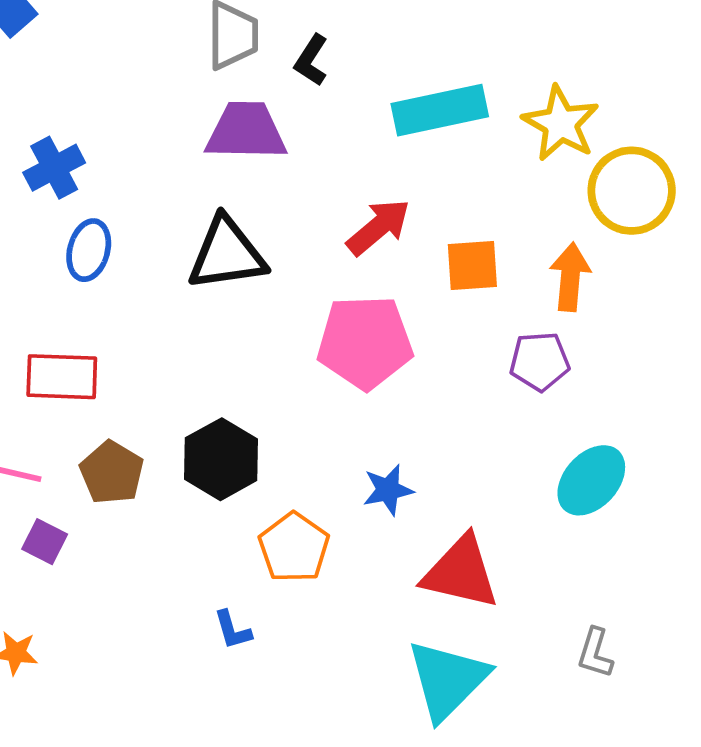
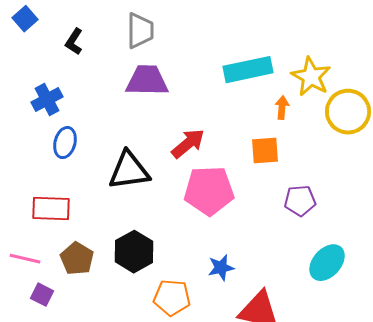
black L-shape: (311, 60) -> (74, 42), moved
red arrow: (378, 227) -> (188, 144), moved
black triangle: (227, 254) -> (129, 171), moved
orange arrow: (570, 277) -> (282, 108), moved, size x0.7
orange pentagon: (294, 547) -> (172, 298), turned -30

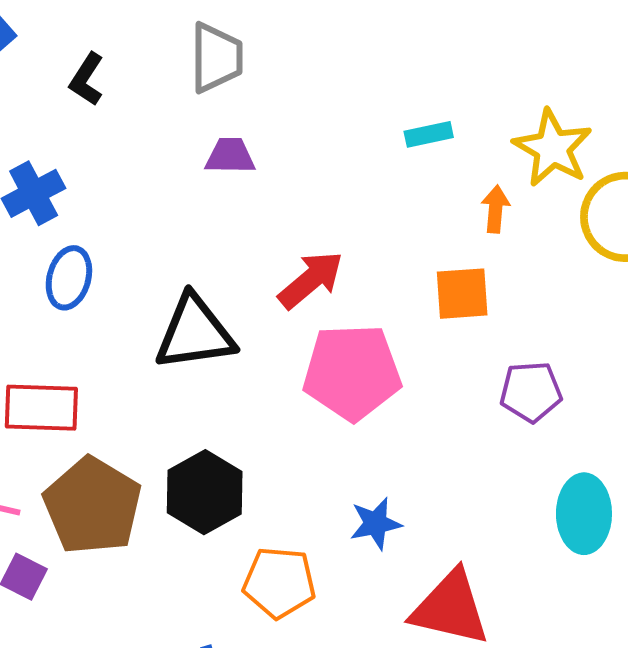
cyan rectangle: (248, 70) -> (429, 134), size x0.5
purple trapezoid: (147, 81) -> (230, 156), size x0.6
brown pentagon: (77, 259) -> (93, 506), size x1.5
cyan ellipse: (327, 263) -> (584, 514), turned -42

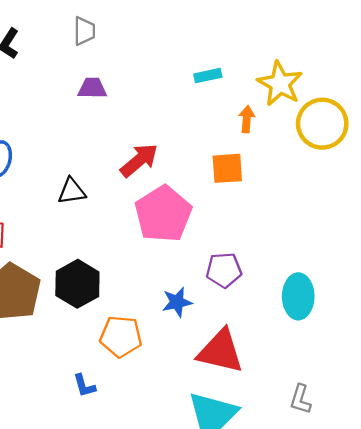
gray trapezoid: (216, 58) -> (84, 31), size x0.7
black triangle: (195, 333) -> (72, 191), size x0.6
pink pentagon: (352, 372) -> (163, 214), turned -30
purple pentagon: (531, 392) -> (224, 270), moved

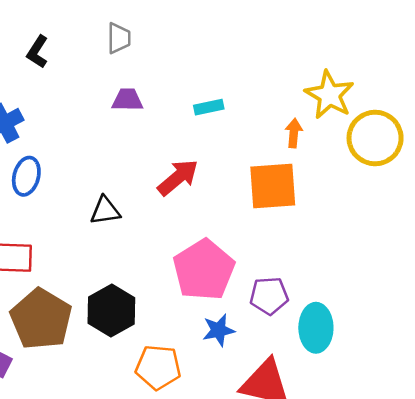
cyan rectangle: (208, 76) -> (209, 107), moved
orange square: (227, 168) -> (273, 186), size x1.4
pink pentagon: (163, 214) -> (204, 270), moved
cyan ellipse: (298, 296) -> (316, 328), moved

